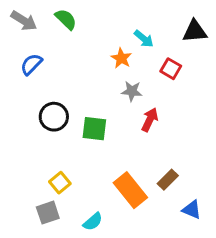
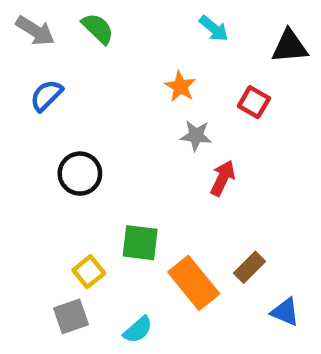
cyan arrow: (144, 39) -> (214, 29), moved
green square: (94, 129) -> (140, 243), moved

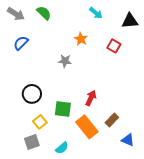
gray star: (196, 136) -> (65, 61), moved
black circle: (80, 174) -> (32, 94), moved
red arrow: (223, 178) -> (91, 98), moved

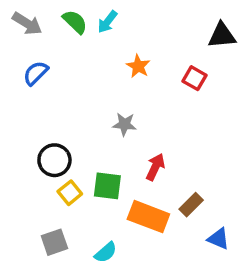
cyan arrow: (96, 13) -> (107, 22), moved, turned 88
gray star: (65, 61) -> (125, 124), moved
yellow square: (40, 122) -> (70, 193), moved
orange rectangle: (87, 127) -> (148, 217), turned -30

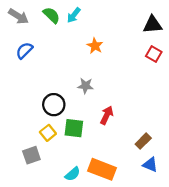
red square: (195, 78) -> (154, 54), moved
black circle: (54, 160) -> (54, 105), moved
brown rectangle: (191, 205) -> (143, 141), moved
orange rectangle: (148, 217) -> (102, 169), moved
gray square: (54, 242) -> (31, 155), moved

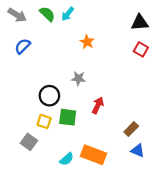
yellow square: (48, 133) -> (44, 121), turned -32
gray square: (31, 155) -> (29, 142), turned -35

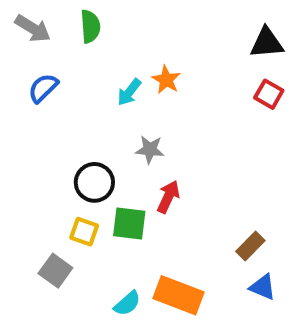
green semicircle: (47, 14) -> (90, 26), turned 42
cyan arrow: (68, 14) -> (129, 92), moved
red arrow: (98, 105) -> (168, 197), moved

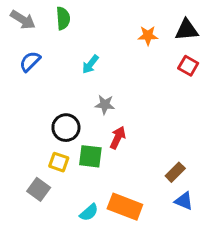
orange star: (166, 80) -> (148, 36), moved, turned -30

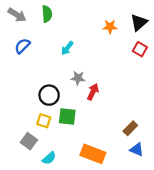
black triangle: (187, 30) -> (139, 22), turned -36
red arrow: (118, 138) -> (93, 92), moved
cyan semicircle: (89, 212) -> (49, 158), moved

